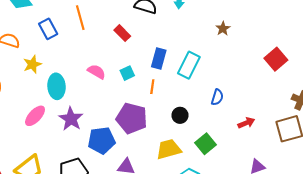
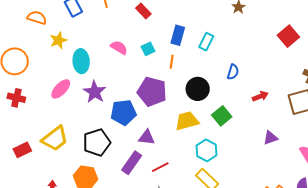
cyan rectangle: (189, 65) -> (206, 42), size x0.7
black circle: (180, 115) -> (198, 89), size x1.5

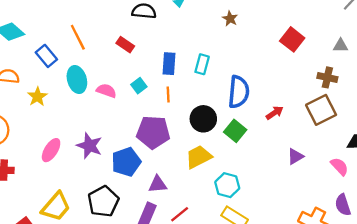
cyan ellipse: (81, 61) -> (77, 80), moved
blue semicircle: (233, 72) -> (239, 92), size x1.8
green square: (222, 116) -> (235, 131), moved

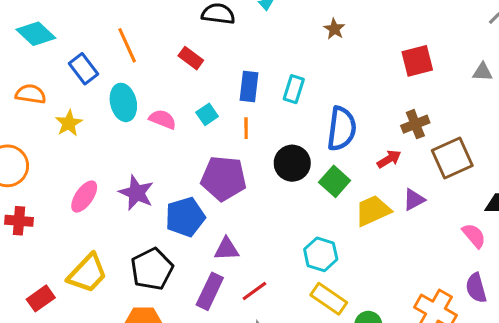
red square: (292, 39) -> (417, 61), turned 35
brown cross: (327, 77) -> (415, 124), moved, turned -36
yellow trapezoid: (199, 157) -> (373, 211), moved
purple triangle: (295, 157) -> (414, 200), moved

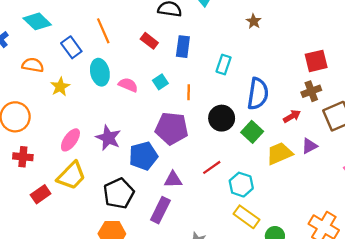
red square: (417, 61) -> (316, 61), moved
blue rectangle: (249, 86) -> (183, 47), moved
yellow trapezoid: (87, 273) -> (71, 176), moved
red line: (254, 291) -> (212, 167), moved
red rectangle: (41, 298) -> (41, 194), moved

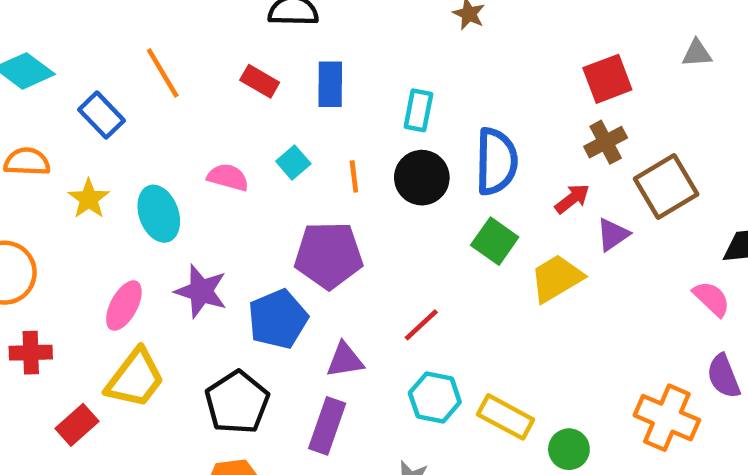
cyan ellipse: (100, 72) -> (159, 214), moved
black circle: (222, 118) -> (422, 178), moved
purple triangle: (309, 146) -> (613, 234), moved
cyan hexagon: (241, 185) -> (435, 398), moved

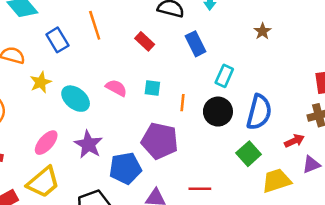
blue rectangle: (330, 84) -> (196, 44), moved, turned -40
cyan square: (293, 162) -> (152, 88), turned 35
cyan ellipse: (159, 214) -> (76, 99), turned -44
red line: (421, 325) -> (200, 189), turned 30

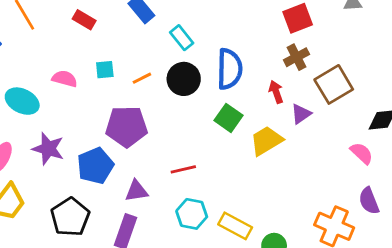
cyan rectangle: (224, 76) -> (182, 38), turned -50
orange line: (182, 103) -> (142, 78), turned 70
red arrow: (294, 141) -> (276, 92), turned -72

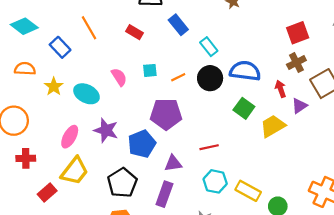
blue semicircle: (229, 69) -> (245, 71), turned -84
pink semicircle: (65, 79) -> (119, 77), turned 42

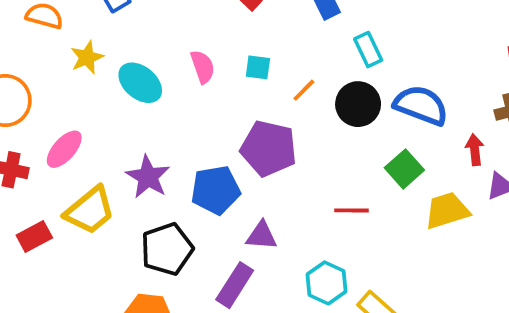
orange line: (178, 77) -> (304, 90), turned -32
purple star: (106, 130) -> (148, 177), moved
pink ellipse: (70, 137) -> (64, 149), moved
red line: (209, 147) -> (351, 210), moved

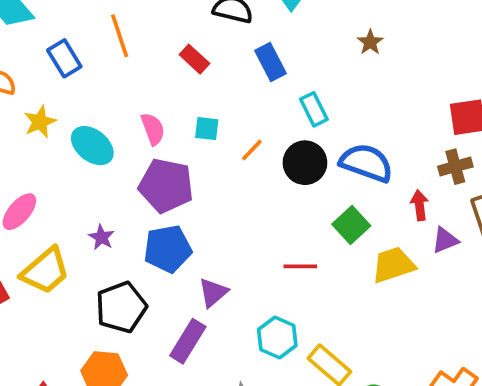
purple pentagon: (269, 148) -> (166, 186), moved
purple star: (148, 177) -> (101, 237), size x0.6
purple triangle: (262, 236) -> (213, 293), turned -44

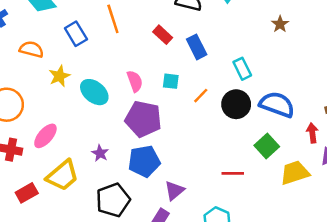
blue rectangle: (270, 62) -> (197, 47), moved

